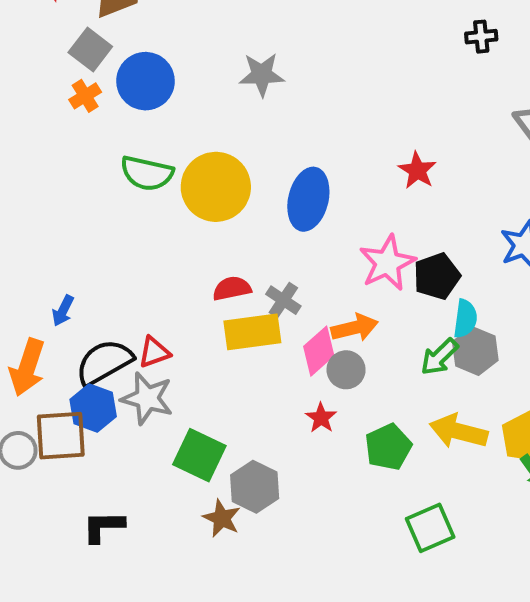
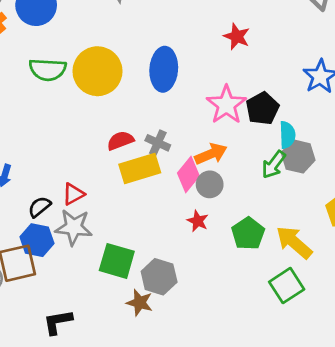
black semicircle: (104, 362) -> (39, 207), size x0.6
yellow arrow: (458, 431) -> (294, 242), moved, turned 36

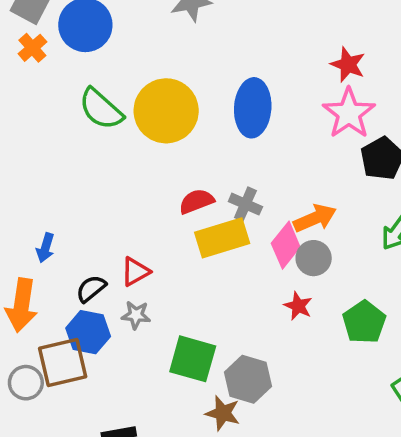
green semicircle: (48, 70) -> (101, 109), turned 39
pink star: (226, 105) -> (349, 113), moved
gray star: (74, 227) -> (136, 315), size x0.6

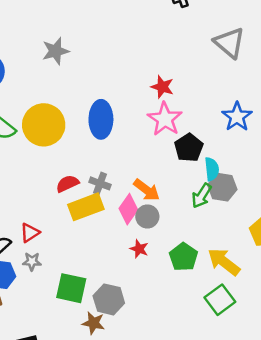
orange arrow: (315, 218) -> (147, 190), turned 64

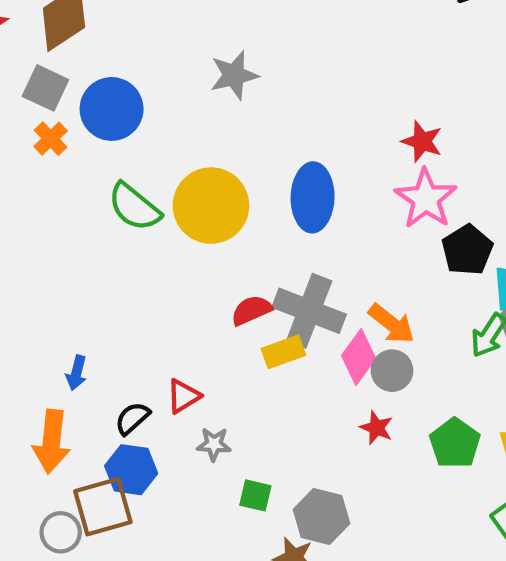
gray cross: (100, 183) -> (309, 311), size x1.8
yellow rectangle: (86, 207) -> (283, 352), size x0.7
gray star: (32, 261) -> (214, 444), moved
green square: (71, 288) -> (255, 495), size x0.6

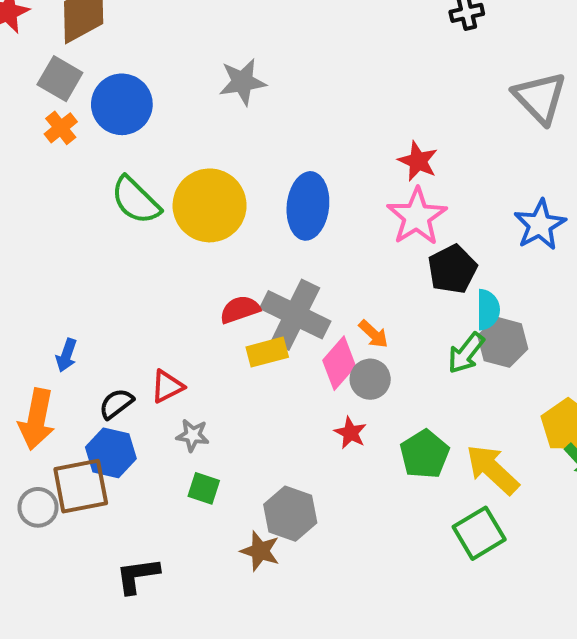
orange arrow: (392, 324) -> (373, 334), size x0.7
green square: (255, 495) -> (204, 488), moved

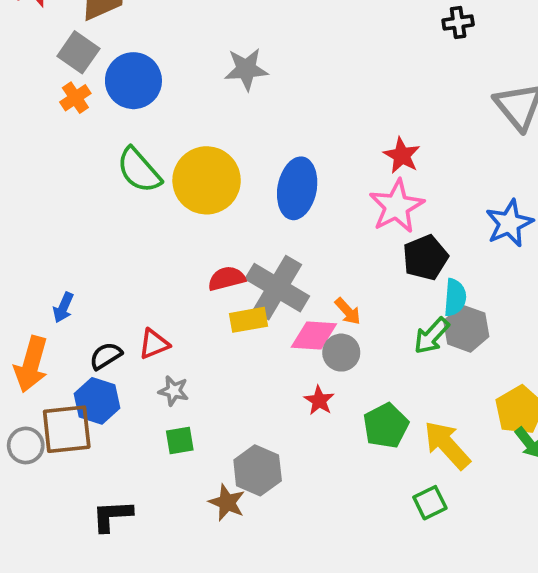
pink diamond: (339, 363) -> (314, 336), turned 48
green square: (204, 488) -> (180, 441), turned -32
green square: (479, 533) -> (430, 503), size x0.7

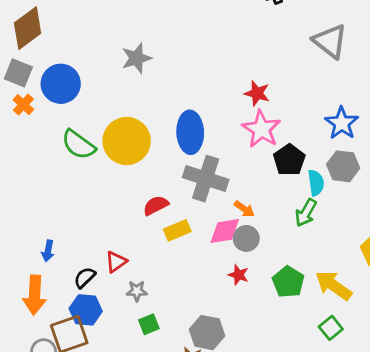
gray cross: (277, 288) -> (206, 179), moved
gray hexagon: (466, 329) -> (343, 166), moved

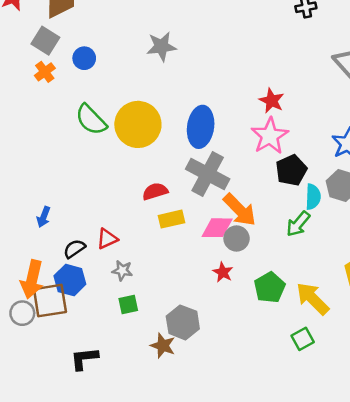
blue circle: (61, 84) -> (84, 58), size x0.6
orange arrow: (244, 209) -> (240, 210), size x1.8
orange arrow: (35, 295) -> (32, 279), moved

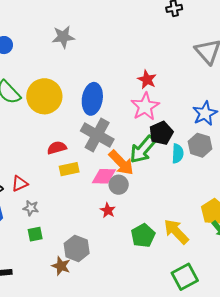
green arrow: (298, 224) -> (143, 149), moved, size x1.4
green pentagon: (270, 287) -> (143, 235), moved
green square: (303, 339) -> (185, 277), moved, size x1.5

